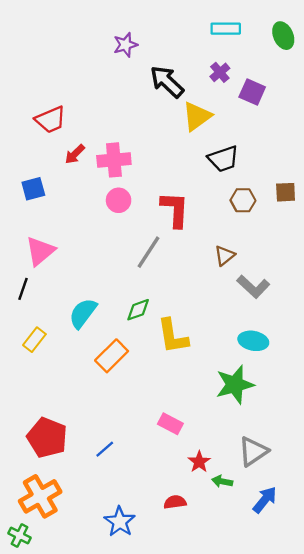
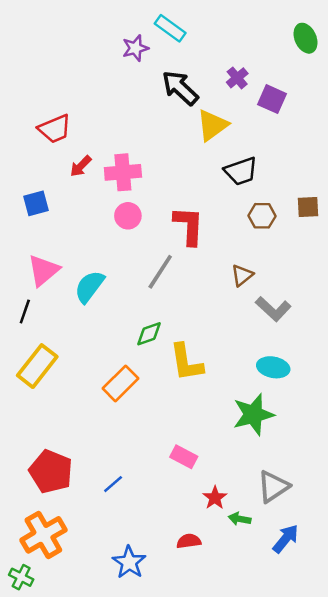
cyan rectangle: (226, 29) -> (170, 28), moved, turned 36
cyan semicircle: (83, 313) -> (89, 287), moved
yellow rectangle: (34, 340) -> (37, 366), size x1.6

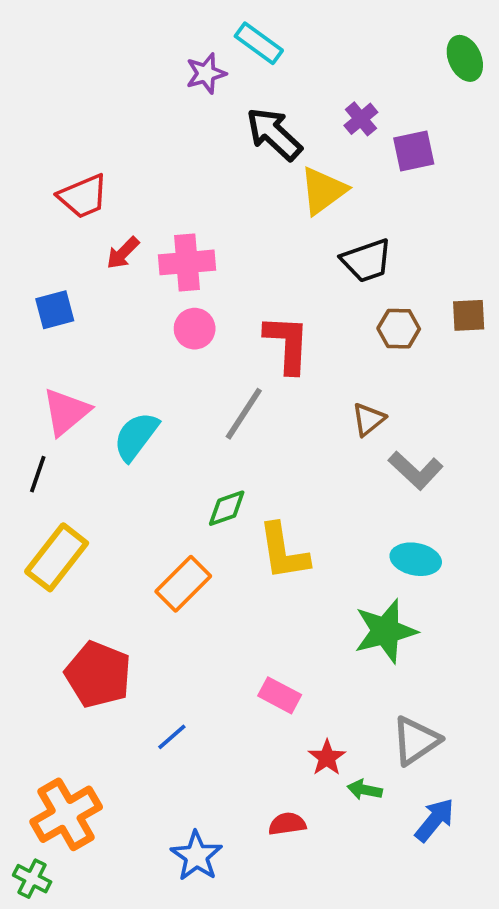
purple square: (272, 99) -> (414, 151), turned -36
red pentagon: (51, 472) -> (98, 674), moved

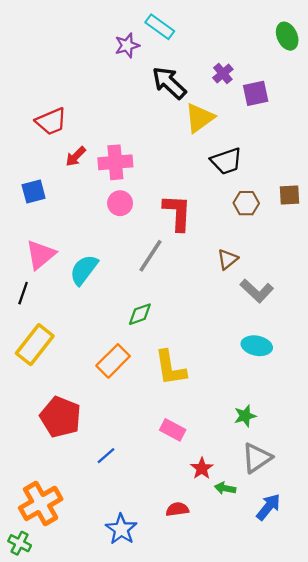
yellow L-shape: (283, 552) -> (170, 368), moved
green star: (385, 631) -> (245, 416), moved, size x0.6

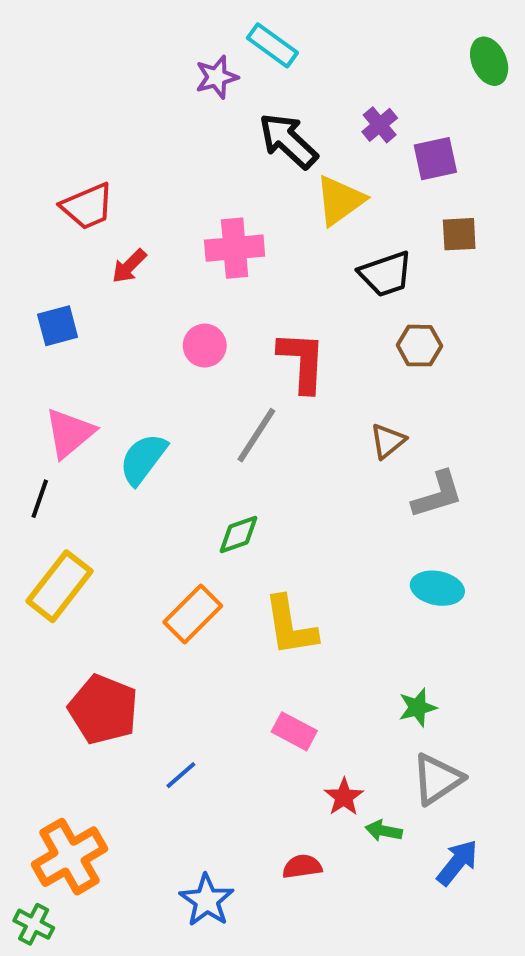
pink cross: (115, 162) -> (235, 248), moved
brown square: (289, 195) -> (459, 234), moved
gray L-shape: (257, 291) -> (437, 495), turned -60

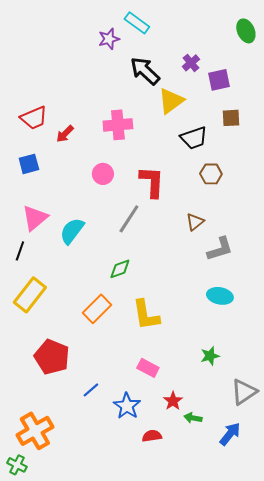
red trapezoid: (87, 206) -> (34, 118), moved
gray triangle: (437, 779) -> (244, 392), moved
blue star: (207, 900) -> (127, 406), moved

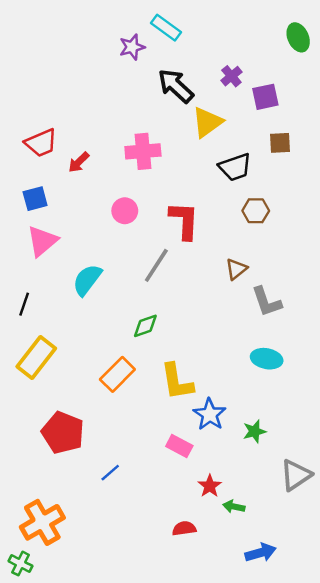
pink triangle: (35, 218) -> (42, 241), moved
gray L-shape: (220, 249) -> (267, 302), turned 88
blue star: (127, 406) -> (210, 414), moved
blue arrow: (230, 434) -> (261, 553), moved, turned 35

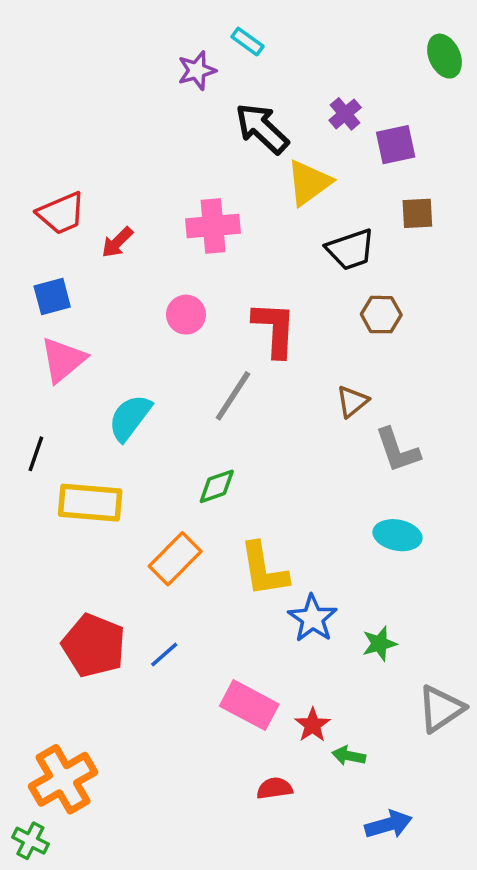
cyan rectangle: (166, 28) -> (247, 42), size x0.7
yellow rectangle: (36, 357) -> (90, 503), moved, turned 57
pink rectangle: (179, 446) -> (249, 705), moved, size x1.4
blue line: (110, 473) -> (164, 654), moved

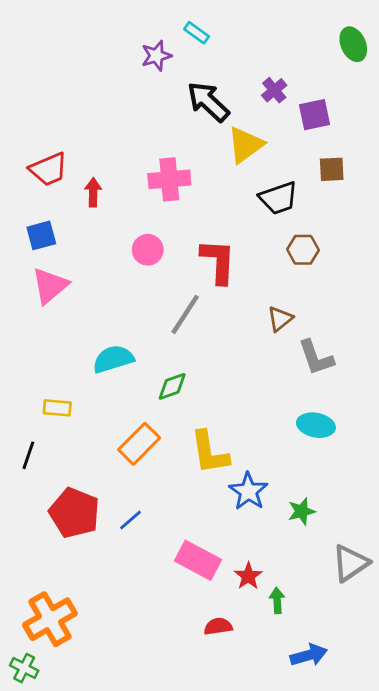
red arrow: (117, 242) -> (93, 192), turned 136
cyan semicircle: (130, 418) -> (113, 359), moved, turned 36
black line: (36, 454) -> (28, 455), moved
yellow rectangle: (90, 503) -> (57, 408), moved, size x0.6
green arrow: (349, 756) -> (277, 600), turned 75

